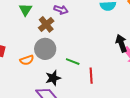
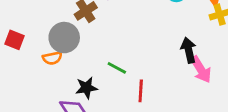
gray circle: (45, 49) -> (64, 38), moved

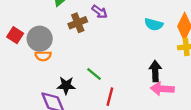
gray circle: (64, 38) -> (40, 39), moved
pink arrow: (201, 70) -> (162, 89), turned 115

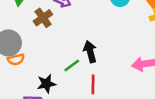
black arrow: (155, 71) -> (90, 52), moved
green line: (94, 74) -> (72, 66), turned -63

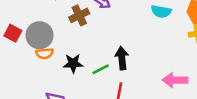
black star: (46, 84) -> (73, 63), moved

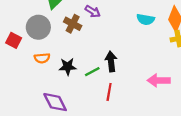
brown cross: (79, 15) -> (73, 24), turned -36
gray circle: (40, 35) -> (38, 27), moved

